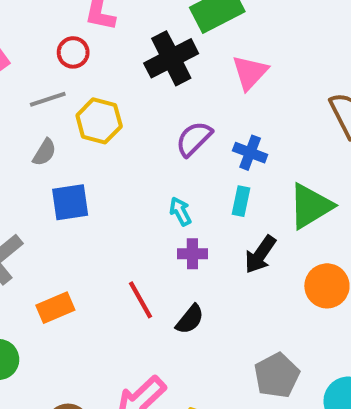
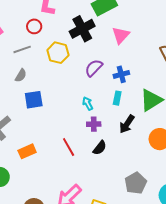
yellow hexagon: (99, 121) -> (58, 53), moved
blue cross: (250, 153) -> (121, 74), turned -35
black semicircle: (190, 319) -> (100, 148), moved

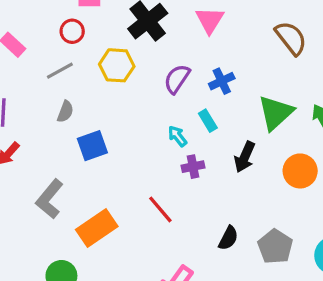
cyan rectangle: (117, 98) -> (208, 121), moved, turned -32
black semicircle: (100, 148) -> (228, 238), moved
orange rectangle: (27, 151) -> (97, 228), size x1.4

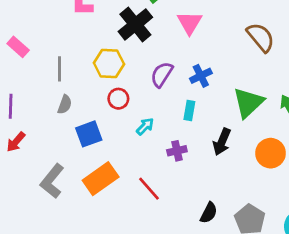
red circle: (72, 31) -> (118, 99), moved
gray line: (60, 71) -> (59, 69), turned -60
cyan rectangle: (208, 121) -> (189, 110), turned 42
cyan arrow: (177, 136) -> (145, 126), moved, turned 84
orange rectangle: (97, 228) -> (101, 179), moved

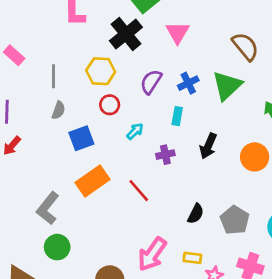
green triangle: (248, 103) -> (227, 86), moved
gray L-shape: (52, 181) -> (48, 208), moved

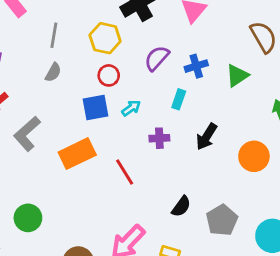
green triangle: (227, 86) -> (237, 75), size x0.7
blue square: (81, 138) -> (95, 108), moved
gray L-shape: (48, 208) -> (27, 134), moved

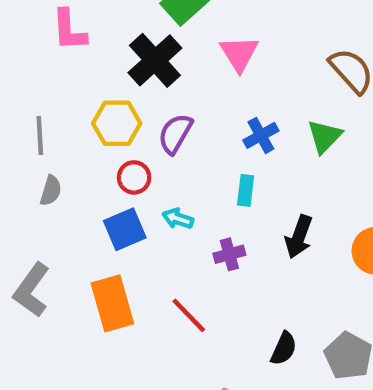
purple semicircle: (157, 58) -> (175, 134), moved
cyan arrow: (131, 108) -> (178, 219), turned -114
orange rectangle: (77, 154) -> (112, 303), turned -68

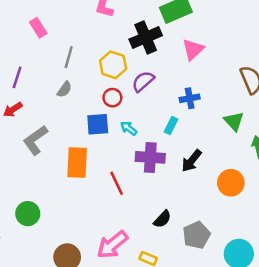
green triangle: (324, 136) -> (234, 121), moved, turned -45
purple cross: (229, 254) -> (150, 157), size x1.6

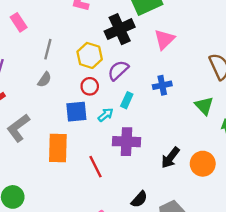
cyan rectangle: (171, 126) -> (127, 100), moved
cyan arrow: (129, 128) -> (106, 115), turned 105
black arrow: (192, 161) -> (170, 158), moved

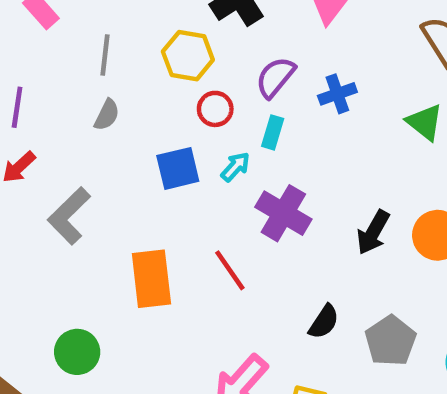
purple semicircle: (118, 70) -> (275, 77), moved
red circle: (90, 86) -> (215, 109), moved
purple cross: (127, 142) -> (283, 213), turned 36
orange rectangle: (58, 148) -> (151, 279), moved

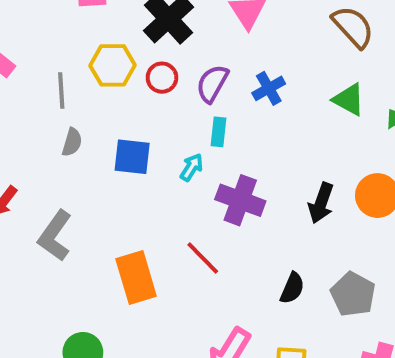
yellow hexagon: (188, 56) -> (113, 65), moved
red circle: (215, 109) -> (162, 78), moved
blue square: (178, 168) -> (132, 157), moved, turned 30

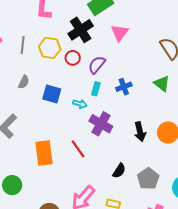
blue cross: (269, 88) -> (124, 87), moved
gray line: (61, 91) -> (23, 45), moved
cyan arrow: (192, 167) -> (80, 104), turned 64
black arrow: (321, 203) -> (140, 132), turned -42

